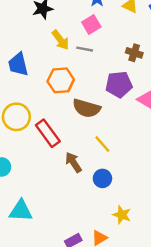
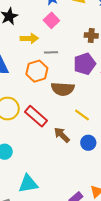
yellow arrow: (60, 40) -> (29, 38), turned -42
gray line: (85, 49) -> (51, 52), moved

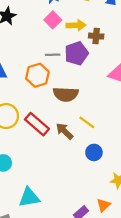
yellow arrow: (29, 38) -> (76, 25), moved
purple pentagon: (85, 64) -> (76, 53), moved
brown arrow: (62, 135) -> (65, 131), moved

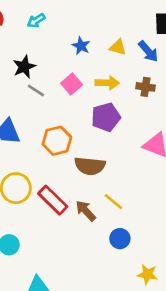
pink square: (53, 20) -> (72, 84), moved
brown cross: (96, 36) -> (145, 87), moved
gray line: (53, 55) -> (36, 91), moved, turned 32

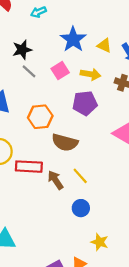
blue star: (81, 46) -> (73, 39), size x1.6
red rectangle: (53, 200) -> (29, 167), turned -50

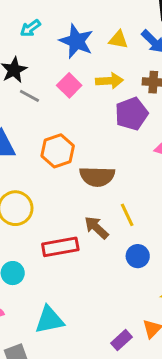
cyan arrow: (38, 12) -> (30, 28), moved
purple pentagon: (85, 103) -> (132, 114), moved
red rectangle: (29, 167) -> (60, 247), moved
yellow line: (80, 176) -> (127, 215), turned 30

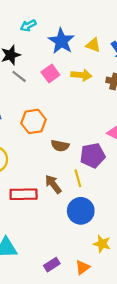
purple pentagon: (132, 114) -> (93, 155), moved
brown semicircle: (97, 176) -> (60, 146), size x0.7
blue circle: (138, 256) -> (81, 211), size x1.5
purple rectangle: (121, 340) -> (52, 265), moved

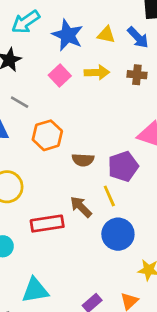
cyan arrow: (28, 25) -> (26, 22), size x1.5
gray line: (19, 76) -> (20, 102), moved

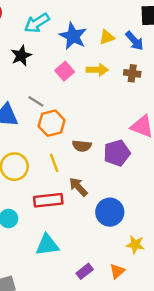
yellow triangle: (106, 35) -> (107, 37), turned -35
gray line: (20, 102) -> (36, 101), moved
yellow line: (109, 196) -> (54, 163), moved
cyan triangle: (35, 290) -> (47, 245), moved

